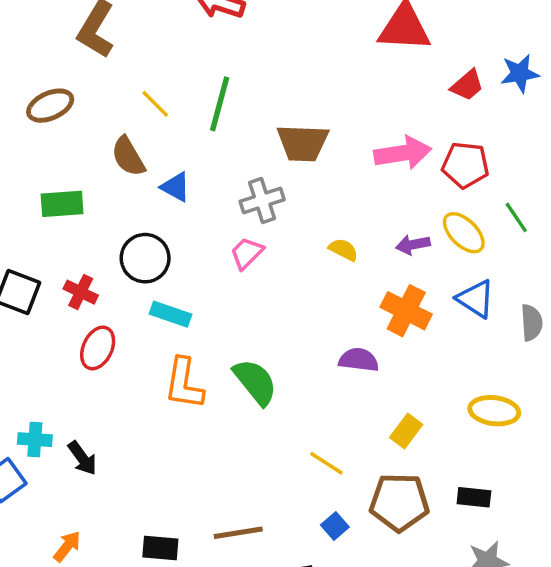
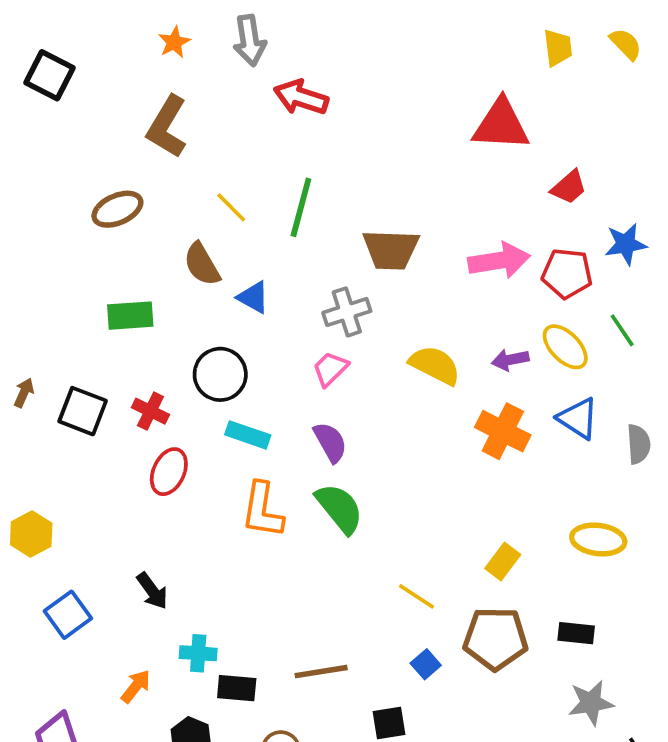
blue star: (520, 73) -> (626, 244), moved
yellow semicircle: (343, 250) -> (435, 365), size x1.6
purple semicircle: (359, 360) -> (330, 442), moved, turned 54
cyan cross: (35, 440) -> (198, 653), moved

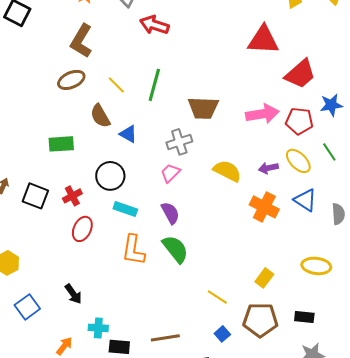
red trapezoid: (569, 187) -> (300, 74), size x1.6
brown ellipse: (117, 209) -> (71, 80), moved
red cross: (150, 411) -> (72, 196), turned 36

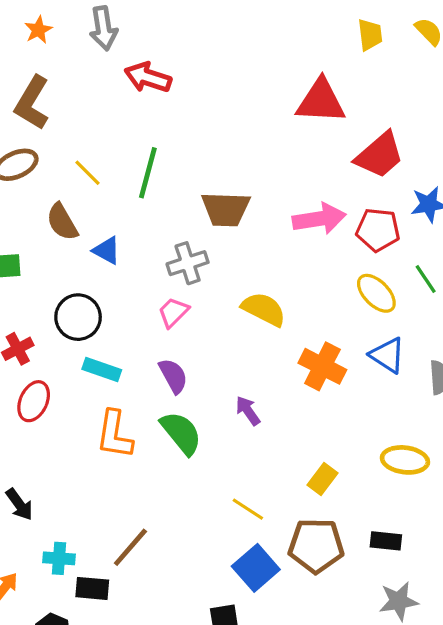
purple arrow: (268, 168) -> (248, 411), moved, turned 66
blue square: (222, 334) -> (256, 568), size x1.8
brown line: (165, 338) -> (130, 547), moved, turned -40

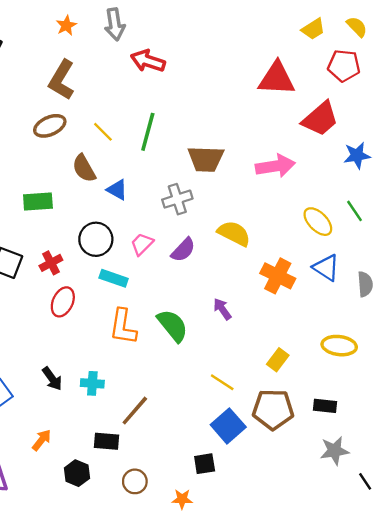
yellow trapezoid: (370, 35) -> (313, 29), turned 65
red pentagon: (378, 230) -> (344, 66), moved
pink trapezoid: (173, 312) -> (142, 244), moved
purple semicircle: (173, 376) -> (183, 250), moved, turned 72
cyan cross: (59, 558) -> (92, 383), moved

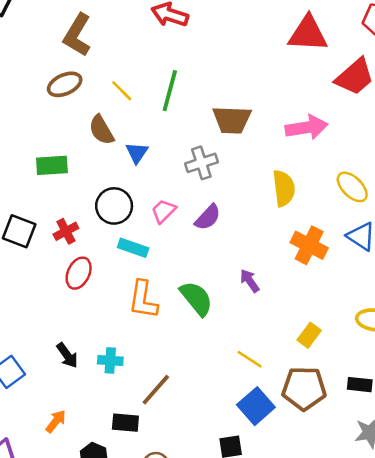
blue triangle: (117, 190) -> (137, 153), turned 35
yellow semicircle: (234, 233) -> (284, 188), moved, turned 56

